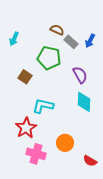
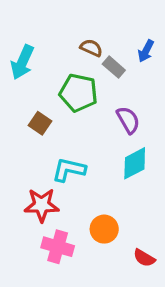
cyan arrow: (14, 39) -> (22, 62), size x1.5
blue arrow: (90, 41) -> (146, 51), moved
cyan diamond: (84, 102) -> (135, 163), turned 60
red star: (26, 128) -> (42, 205), turned 30

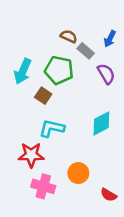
cyan arrow: (22, 62) -> (23, 71), moved
purple semicircle: (128, 120) -> (106, 74), moved
brown square: (40, 123) -> (43, 96), moved

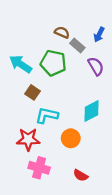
cyan arrow: (23, 71) -> (21, 64), turned 100
brown square: (43, 96) -> (33, 92), moved
orange circle: (78, 173) -> (71, 138), moved
red semicircle: (109, 195) -> (81, 175), moved

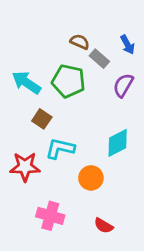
blue arrow: (99, 35) -> (127, 45), turned -56
purple semicircle: (96, 66) -> (123, 85), turned -120
red star: (28, 139) -> (25, 167), moved

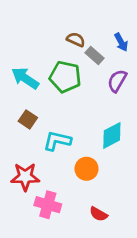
brown square: (42, 119) -> (28, 119), moved
red star: (25, 167) -> (25, 177), moved

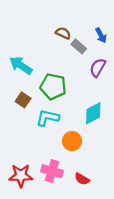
green pentagon: (65, 77) -> (53, 87), moved
red star: (25, 177) -> (21, 176), moved
pink cross: (48, 205) -> (52, 171), moved

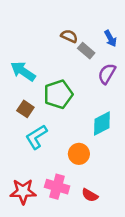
green pentagon: (53, 87) -> (58, 94), turned -30
cyan L-shape: (48, 118) -> (36, 137), moved, turned -45

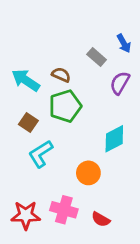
brown semicircle: (69, 36) -> (61, 75), moved

